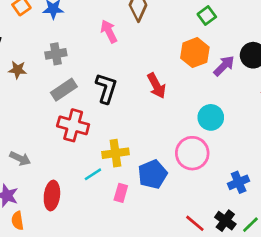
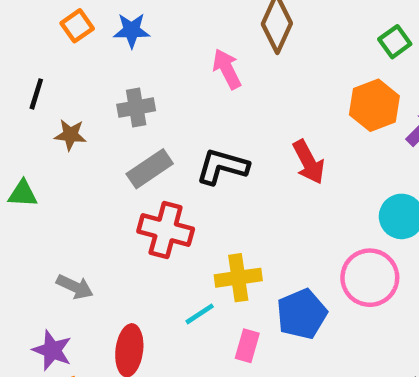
black L-shape: (106, 88) -> (222, 167), turned -92

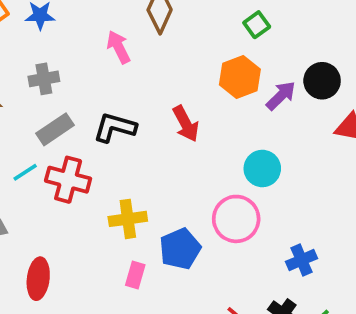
cyan line: (200, 314) -> (25, 172), moved

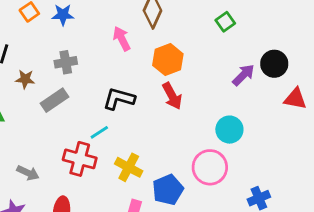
orange hexagon: (240, 77) -> (168, 60), moved
gray rectangle: (55, 129) -> (54, 100), moved
cyan line: (25, 172) -> (99, 132), moved
red cross: (68, 180) -> (80, 159), moved
yellow cross: (128, 219) -> (129, 167), turned 36

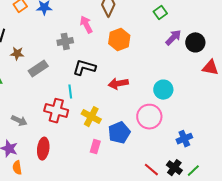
gray cross: (66, 62) -> (65, 41), moved
purple arrow: (243, 75) -> (173, 37), moved
red arrow: (172, 96) -> (118, 84), moved, turned 108
cyan line: (99, 132) -> (70, 92), turned -64

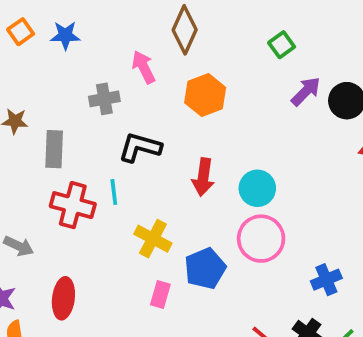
gray rectangle: (38, 69) -> (54, 149), turned -54
red arrow: (118, 84) -> (203, 177), turned -72
cyan circle: (163, 90) -> (257, 188), moved
red cross: (56, 111) -> (73, 205), moved

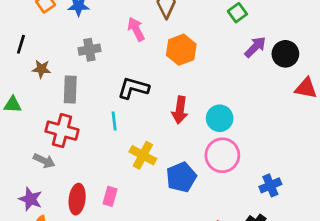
gray cross: (104, 99) -> (89, 50), moved
red cross: (73, 205) -> (62, 131), moved
pink rectangle: (160, 295) -> (110, 196), moved

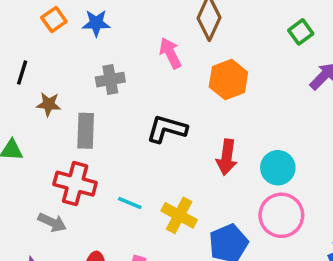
cyan line: (114, 121) -> (130, 203), moved, turned -60

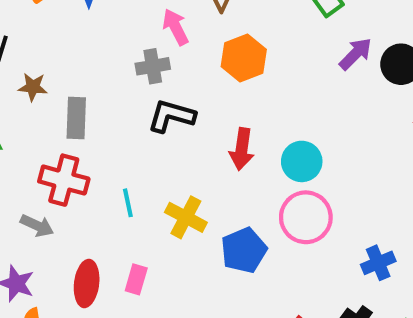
gray cross: (110, 80) -> (153, 66), moved
cyan line: (130, 203) -> (128, 203), turned 55

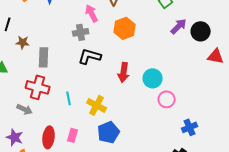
pink circle: (306, 217) -> (167, 99), moved, size x0.7
blue pentagon: (244, 250) -> (109, 132), moved

